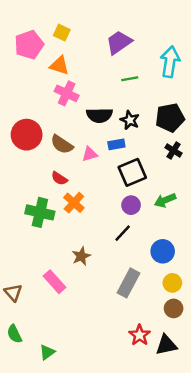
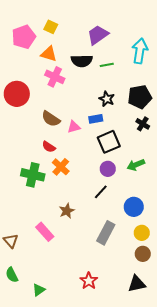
black semicircle: (99, 115) -> (82, 61), moved
red circle: (27, 135) -> (17, 94), moved
red star: (140, 335) -> (89, 281), moved

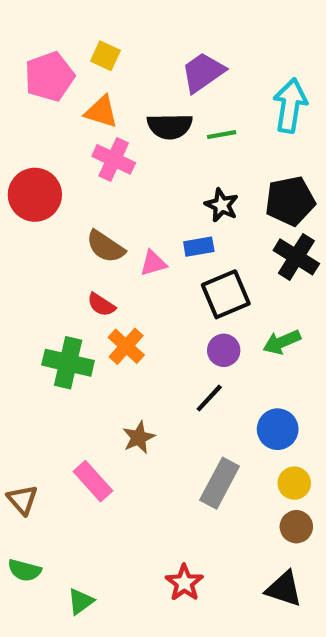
black cross: (143, 124) -> (296, 257), size x1.5
green semicircle: (12, 275) -> (25, 570), turned -49
black triangle: (137, 284) -> (284, 589), turned 30

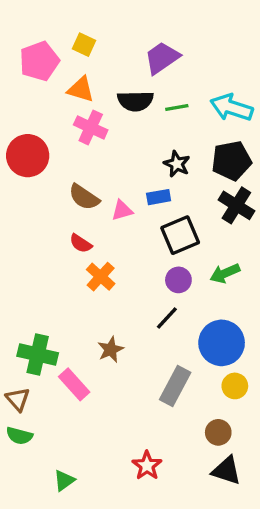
cyan arrow: (290, 105) -> (231, 108), moved, turned -81
green cross: (68, 363) -> (38, 354), moved
blue circle: (278, 429) -> (222, 343), size x1.4
brown circle: (296, 527) -> (218, 432), moved
green semicircle: (25, 570) -> (19, 436), moved

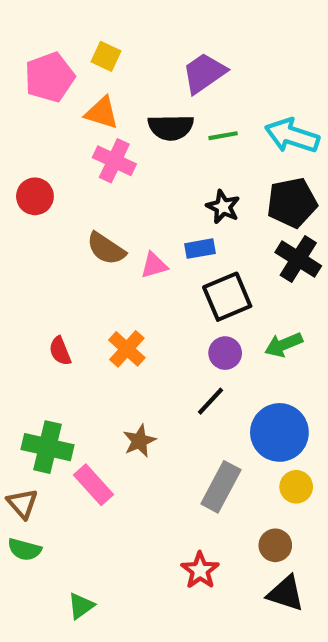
red circle: (28, 156) -> (35, 196), size x0.7
red semicircle: (81, 243) -> (60, 351), moved, turned 35
red star: (147, 466) -> (200, 570), moved

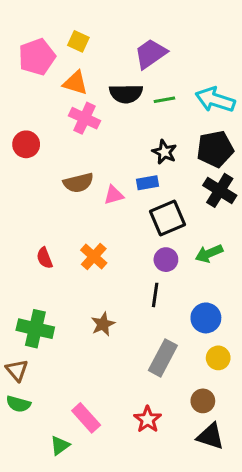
brown semicircle: (106, 249) -> (78, 183), turned -48
black line: (210, 401) -> (155, 295), turned -35
blue circle: (279, 432) -> (206, 318), size x0.7
pink rectangle: (93, 485) -> (86, 418), moved

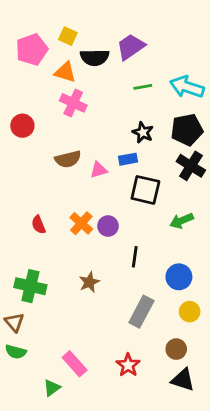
black semicircle: (126, 94) -> (95, 58), moved
black square: (167, 218) -> (145, 190), turned 36
purple circle: (166, 260) -> (108, 226), moved

